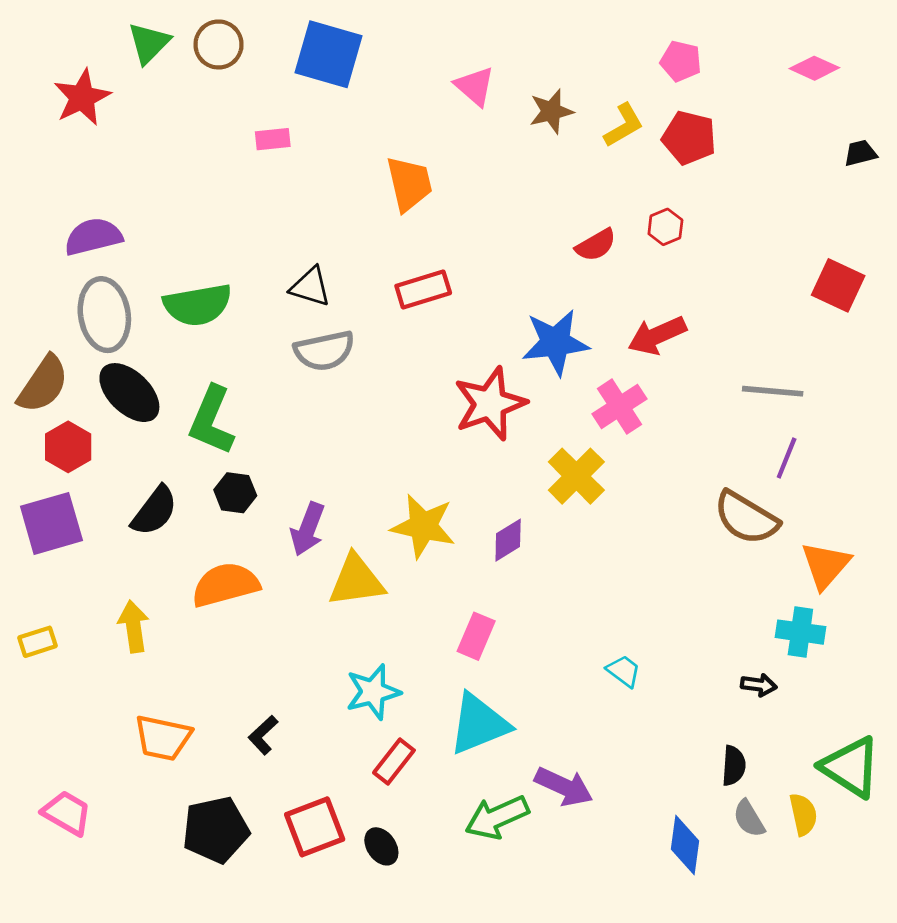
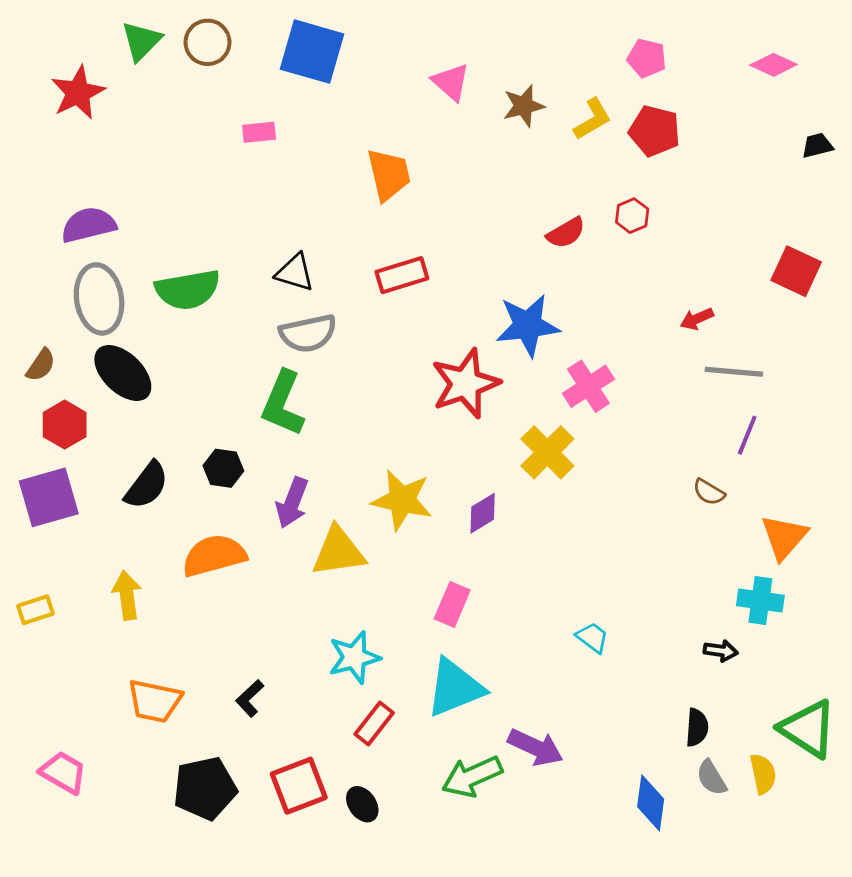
red arrow: (657, 335) -> (697, 319), moved, size x0.6
brown semicircle: (43, 384) -> (41, 365), size x0.6
green L-shape: (212, 420) -> (283, 403), moved
brown semicircle: (746, 518) -> (709, 492), size x0.5

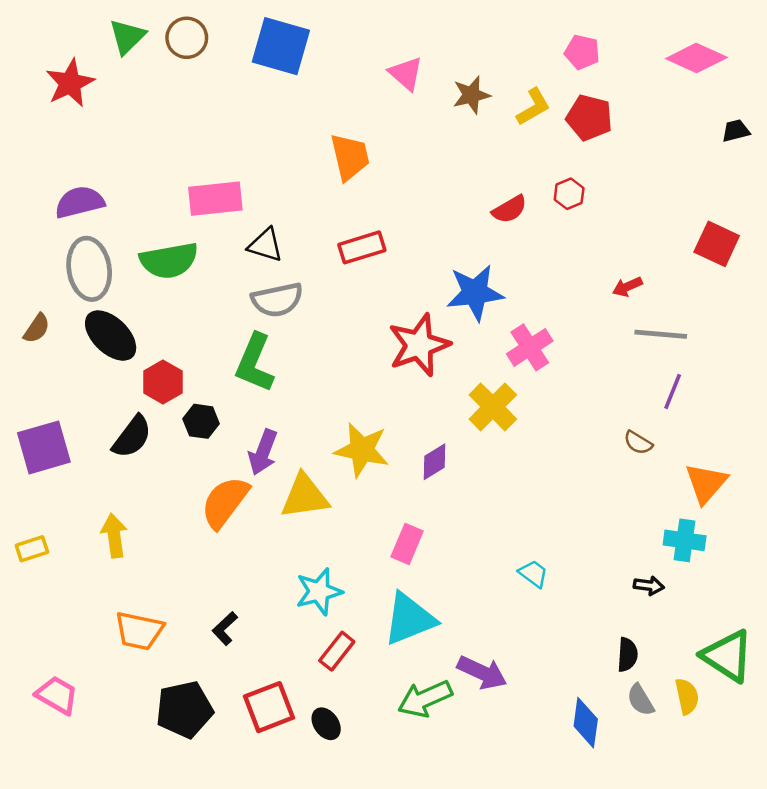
pink diamond: (774, 65) -> (696, 58), size x1.4
pink rectangle: (259, 132) -> (215, 199), moved, size x1.8
red hexagon: (65, 425) -> (163, 382), moved
orange semicircle: (214, 556) -> (225, 502), moved, turned -38

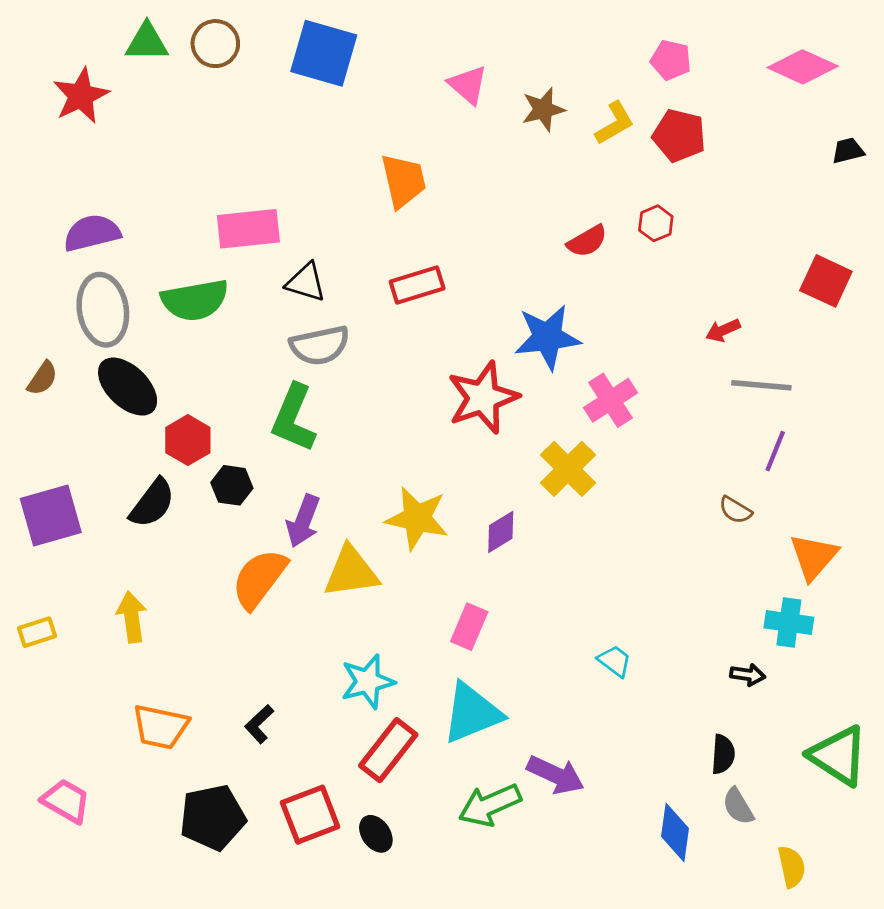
green triangle: (127, 37) -> (147, 42), turned 45
red rectangle: (337, 651) -> (388, 750), size x1.4
yellow semicircle: (687, 696) -> (792, 867), moved

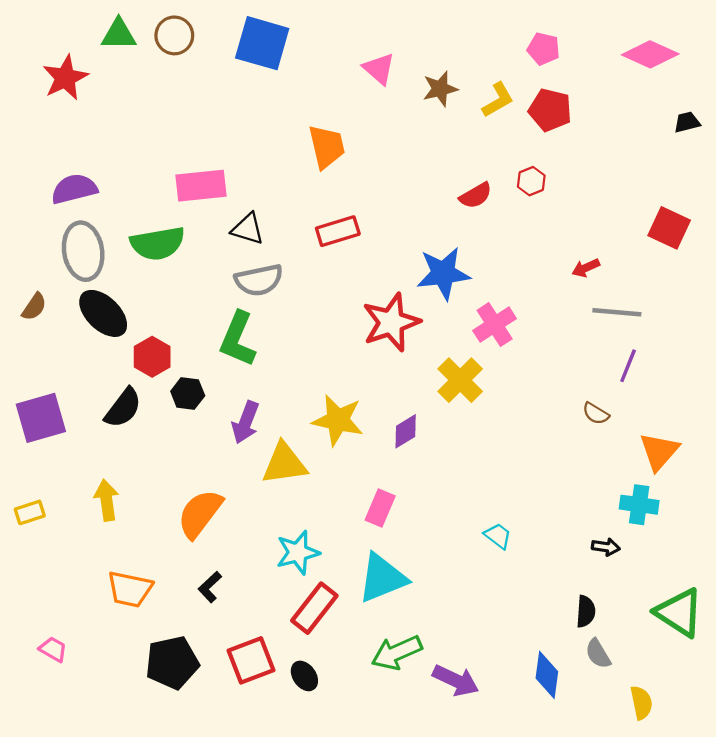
orange semicircle: (259, 579) -> (200, 514), moved
purple arrow: (556, 775) -> (456, 680), moved
pink trapezoid: (66, 801) -> (53, 649), size x0.7

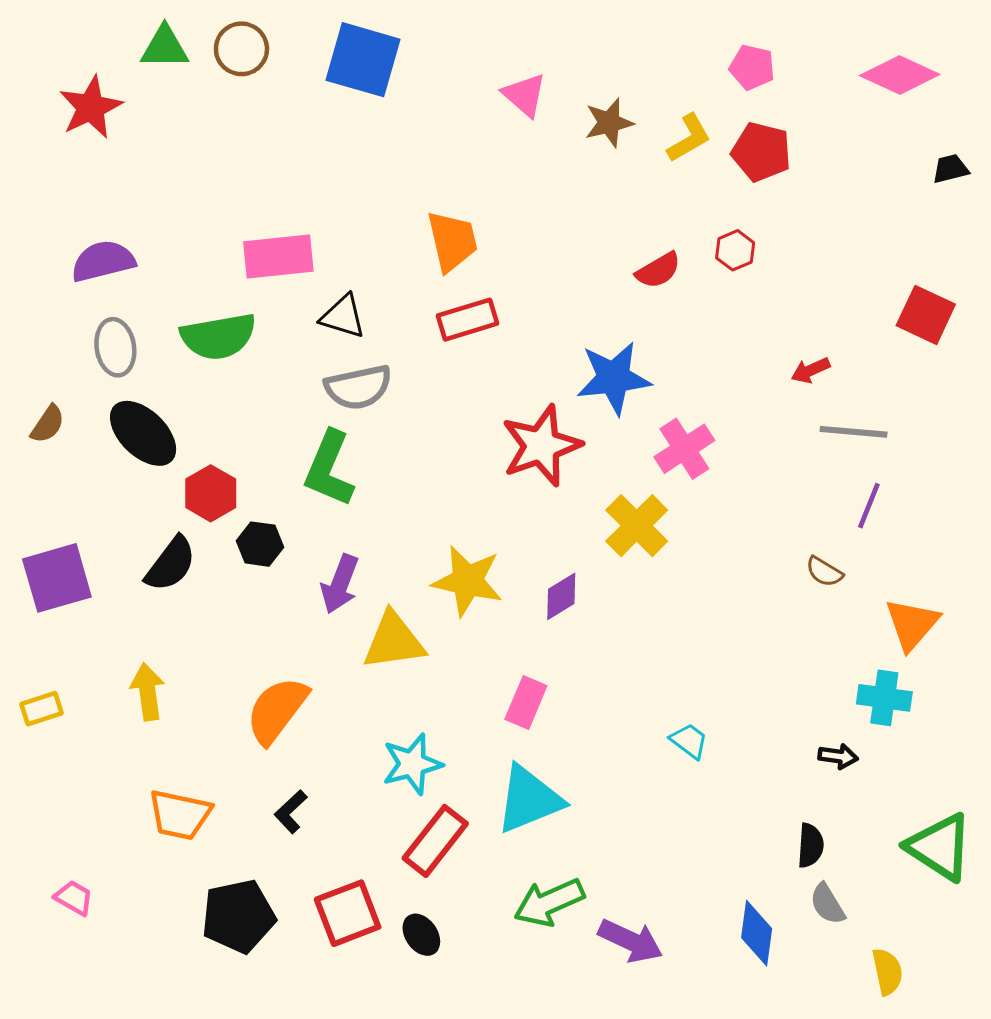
orange trapezoid: (327, 147) -> (452, 241), moved
gray ellipse: (83, 251) -> (115, 347), size x0.7

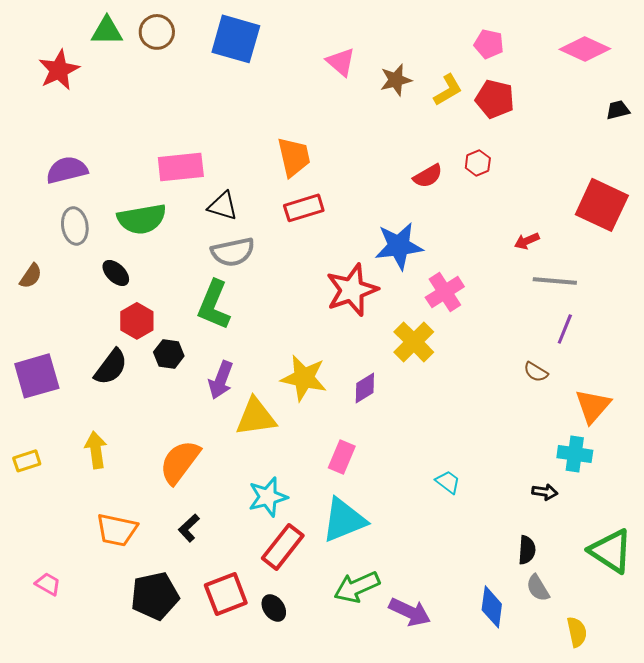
red square: (926, 315) -> (602, 205), size x1.4
black ellipse: (143, 433) -> (116, 273), moved, size x0.6

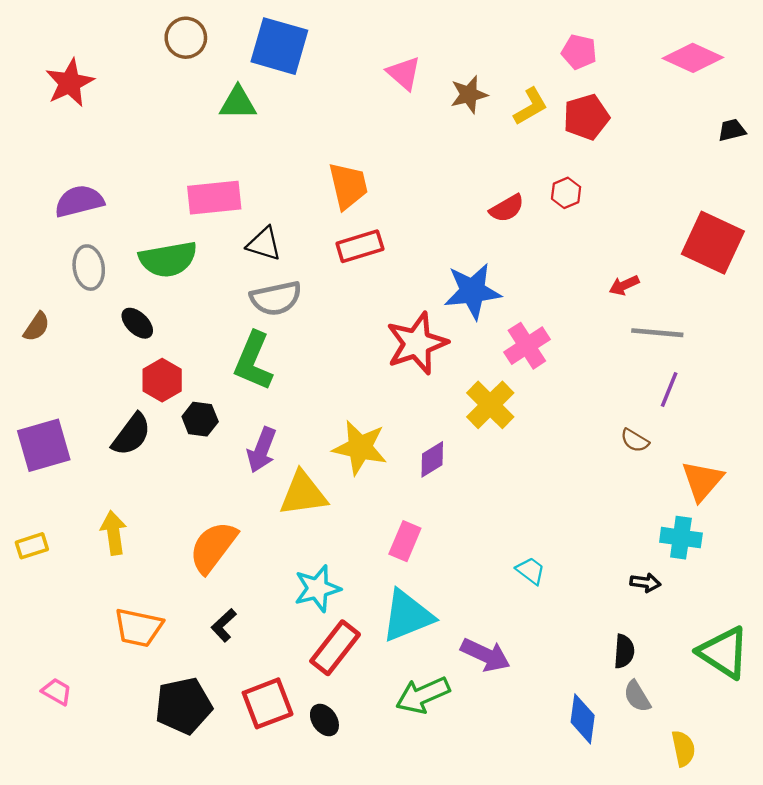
green triangle: (107, 31) -> (238, 103), moved
red pentagon: (495, 99) -> (586, 117), turned -30
purple arrow: (410, 612) -> (486, 655), moved

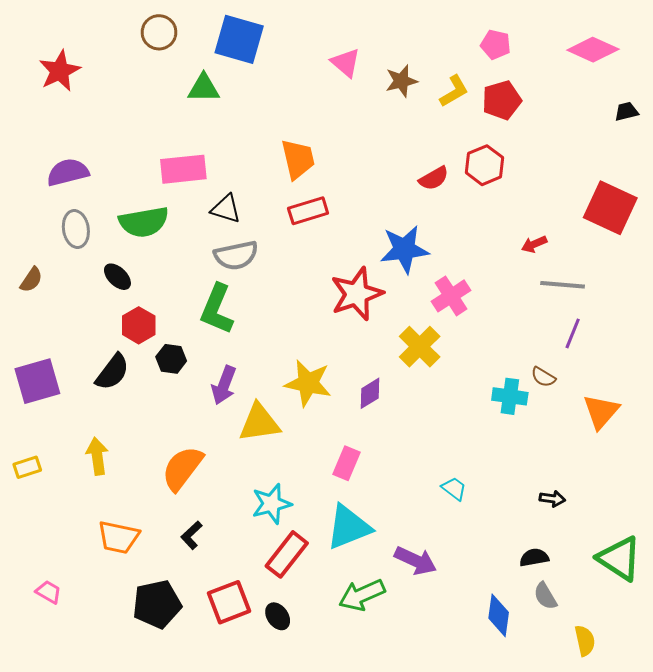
red hexagon: (566, 193) -> (484, 165), size x1.5
cyan cross: (681, 538) -> (510, 396), moved
black semicircle: (624, 651) -> (534, 558), turned -104

